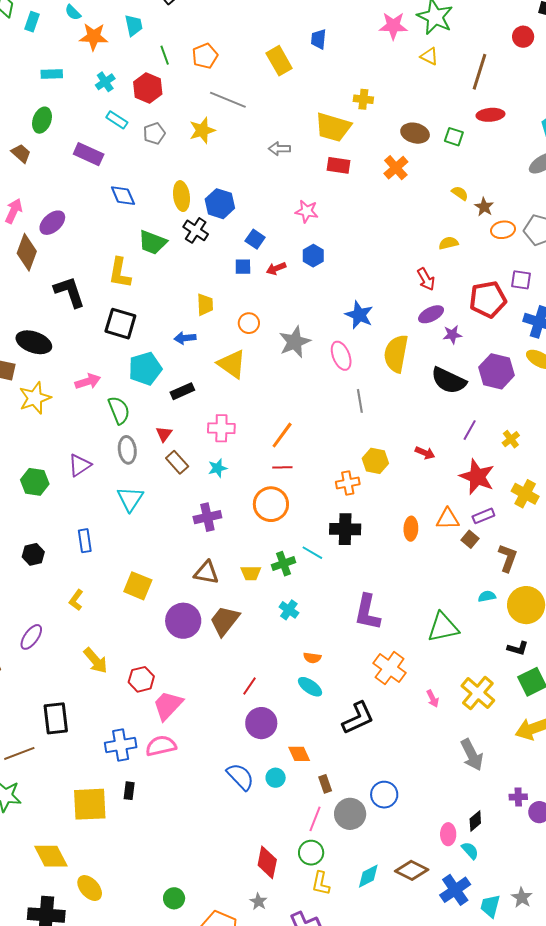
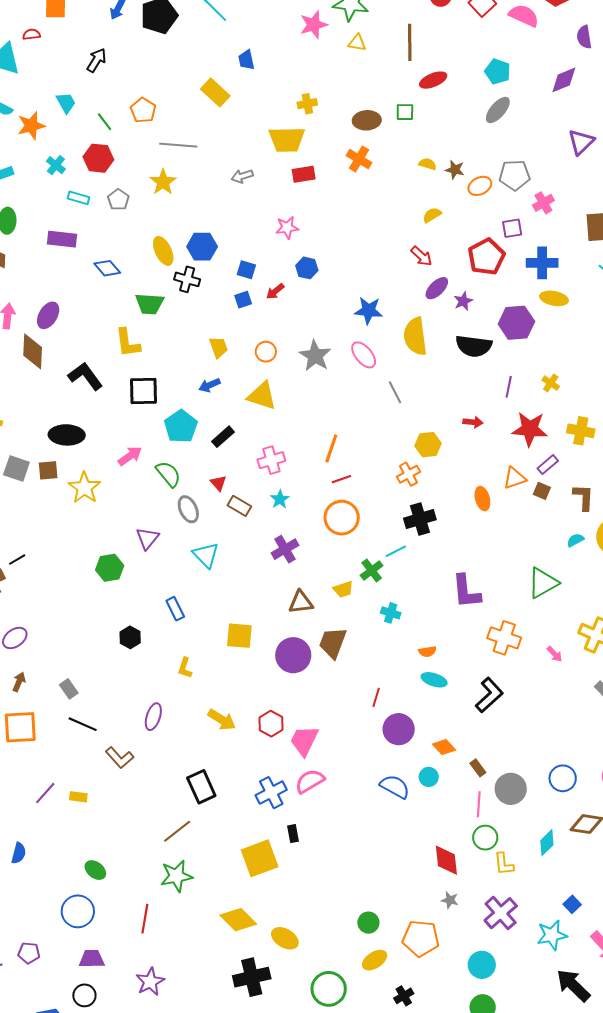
cyan line: (312, 553) -> (396, 551), turned -40
blue circle: (384, 795) -> (563, 778), moved

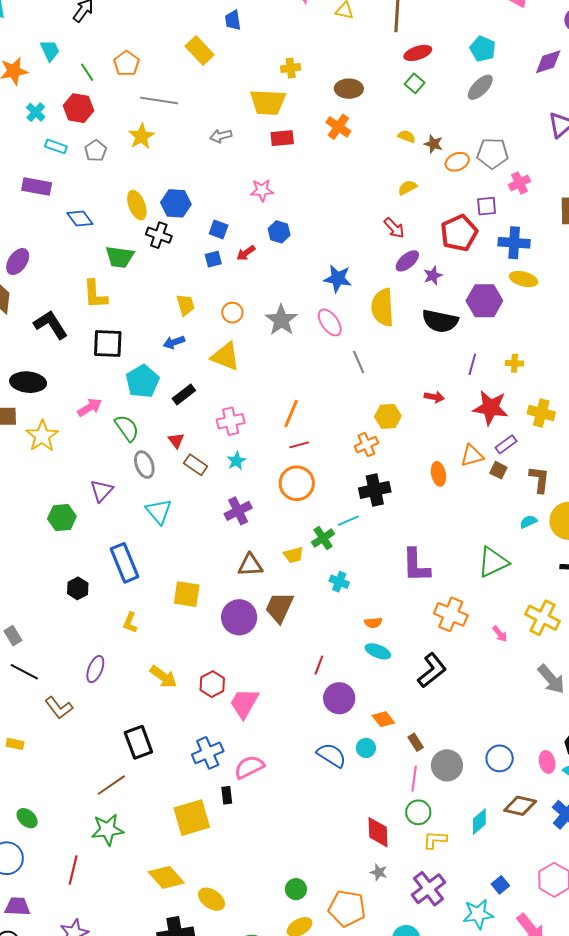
green square: (405, 112) -> (415, 83), moved, turned 36
yellow cross: (551, 383) -> (514, 363), turned -36
blue rectangle: (175, 609) -> (124, 563), size x1.6
pink semicircle: (310, 781) -> (249, 767), moved
yellow L-shape: (504, 864) -> (435, 840), turned 95

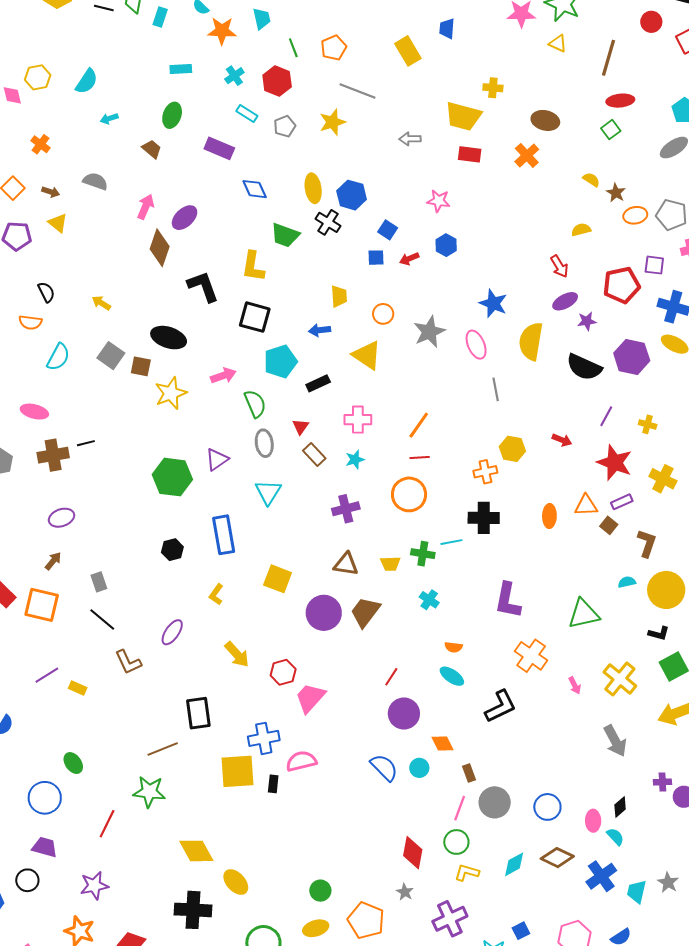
green hexagon: (62, 518) -> (172, 477), size x1.4
green cross: (323, 538) -> (423, 554), turned 30
yellow square: (192, 818) -> (237, 771), moved

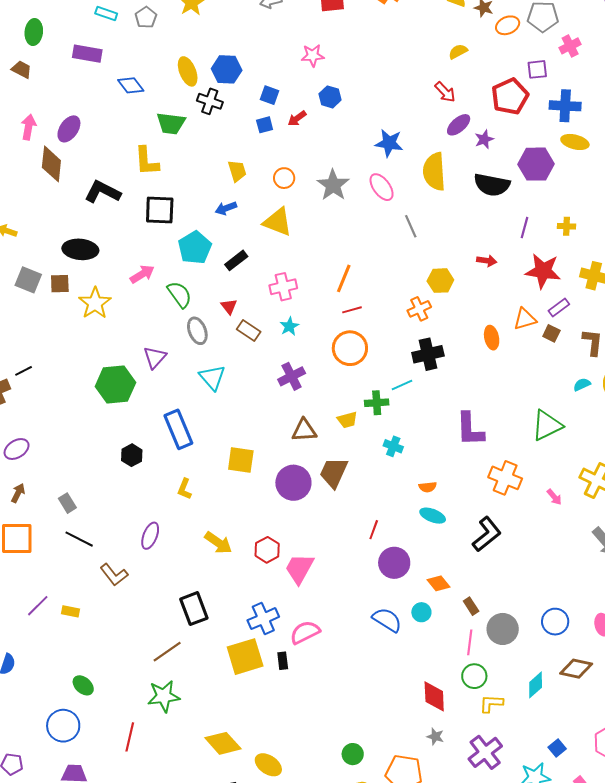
black L-shape: (203, 286) -> (103, 192), turned -30

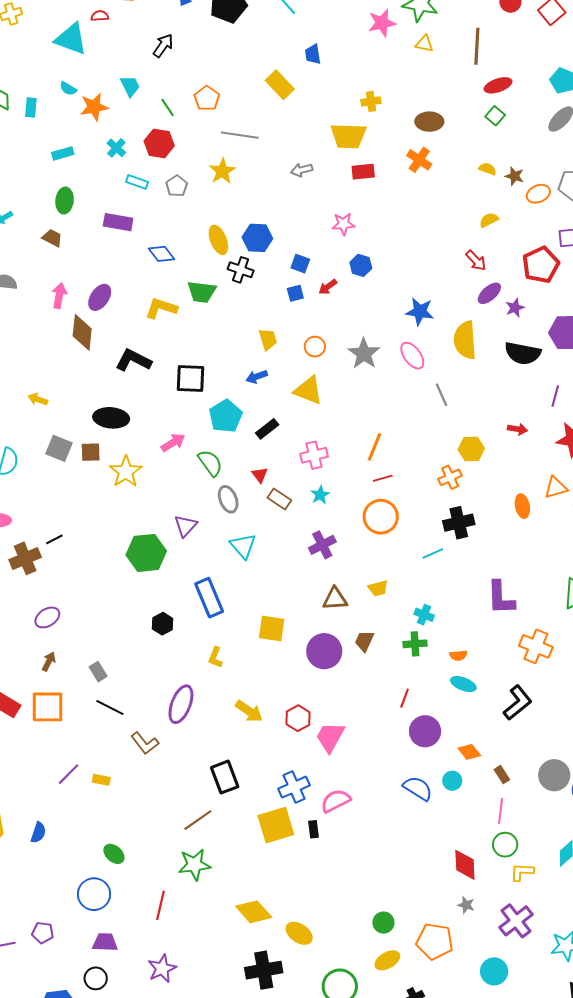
yellow L-shape: (147, 161) -> (161, 308), moved, turned 112
green cross: (377, 403) -> (415, 644), moved
brown trapezoid: (334, 473) -> (364, 641), size x0.7
purple ellipse: (150, 536) -> (181, 704), size x1.4
gray circle: (503, 629) -> (554, 775), moved

